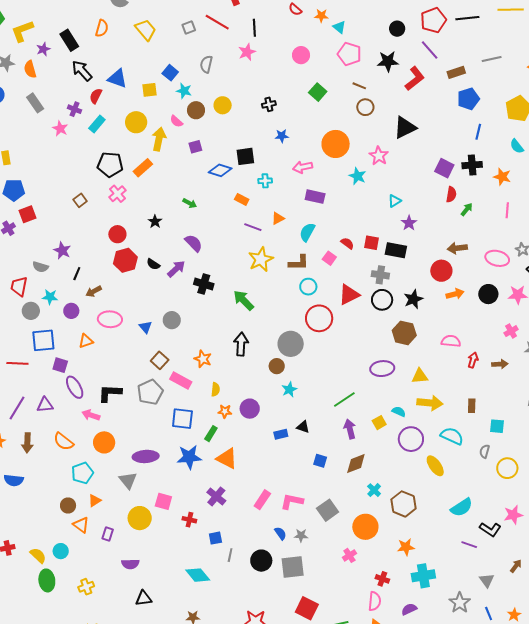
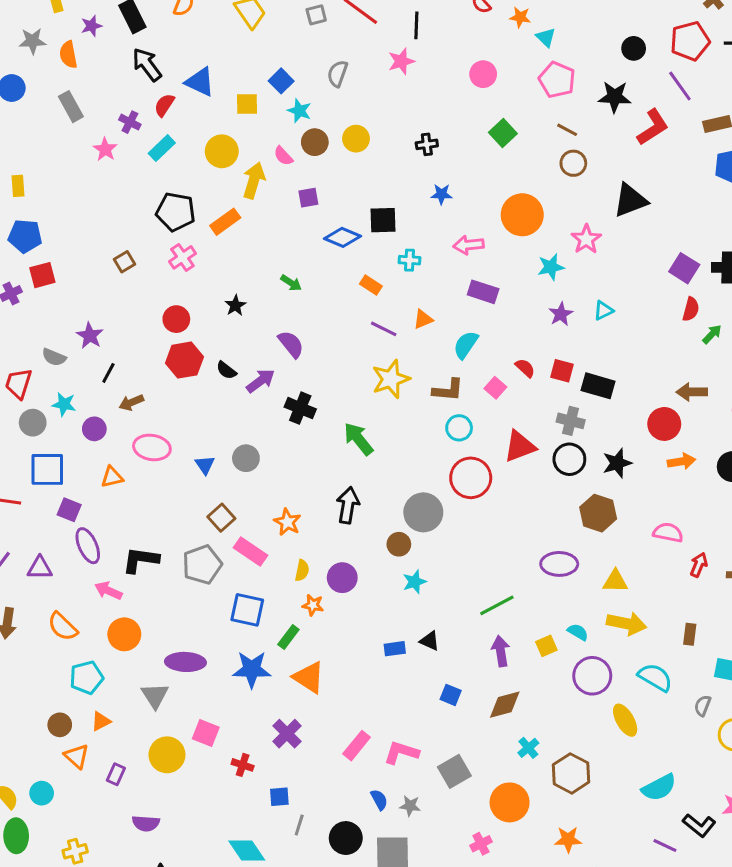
cyan star: (358, 176) -> (551, 267), turned 30
purple star: (409, 223) -> (561, 314), moved
purple circle: (250, 409) -> (342, 578), moved

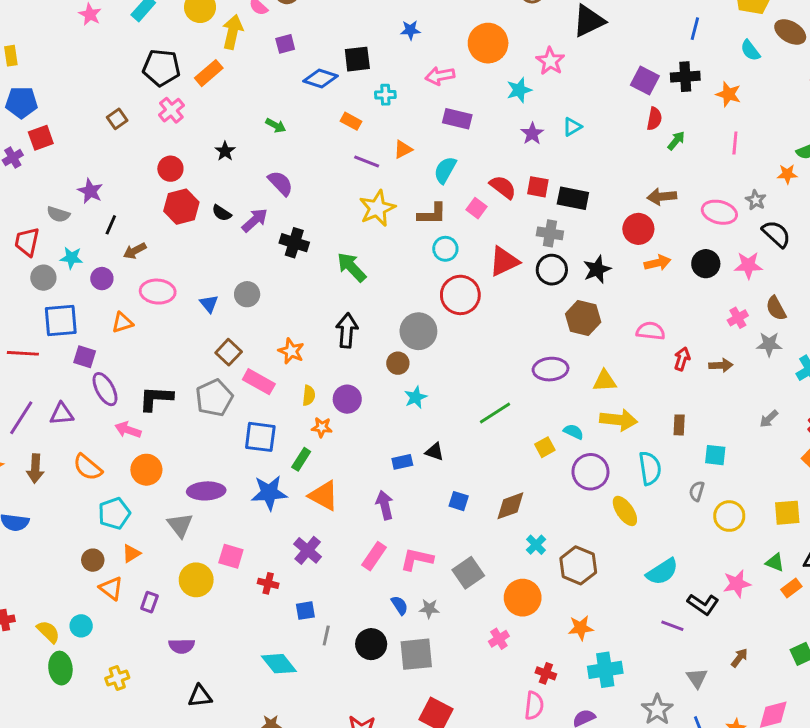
red semicircle: (525, 368) -> (503, 187), size x1.4
purple arrow: (501, 651) -> (385, 505), moved
cyan semicircle: (655, 677) -> (650, 468), turned 56

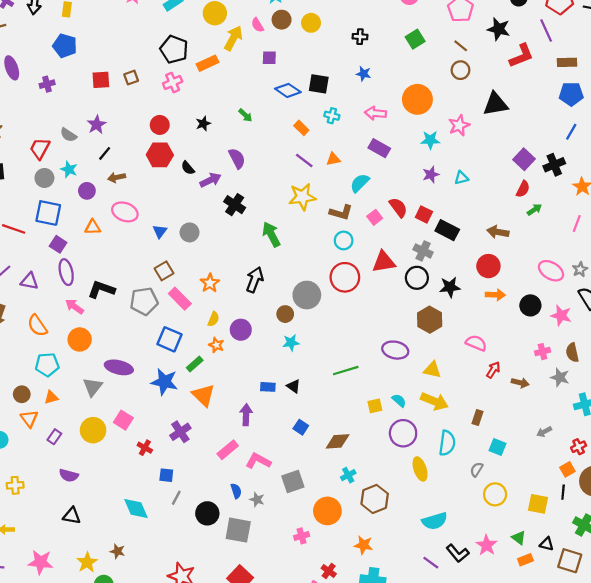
black cross: (685, 77) -> (554, 165), turned -35
red square: (41, 138) -> (101, 80), moved
brown arrow: (662, 197) -> (498, 232), moved
pink star: (737, 584) -> (487, 545), turned 30

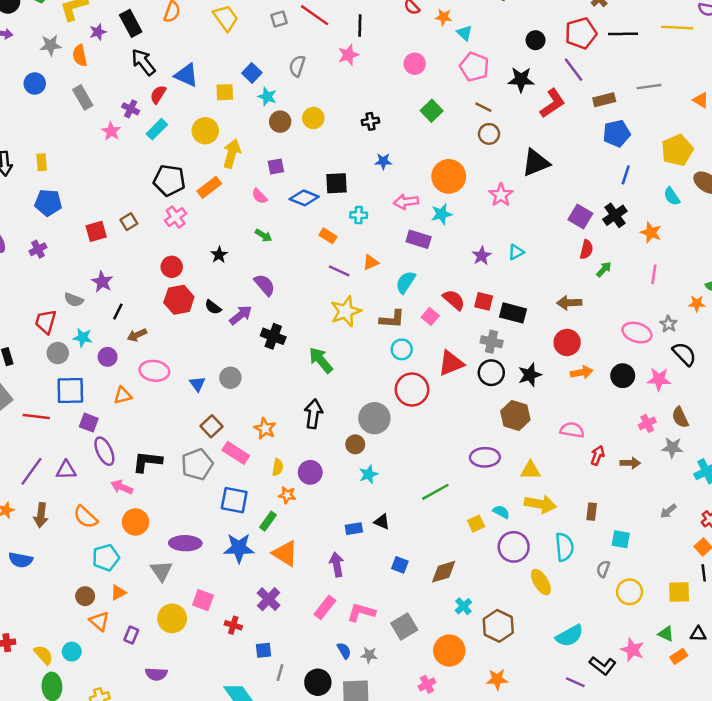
pink semicircle: (257, 25) -> (259, 196), moved
cyan star: (430, 140) -> (442, 214), moved

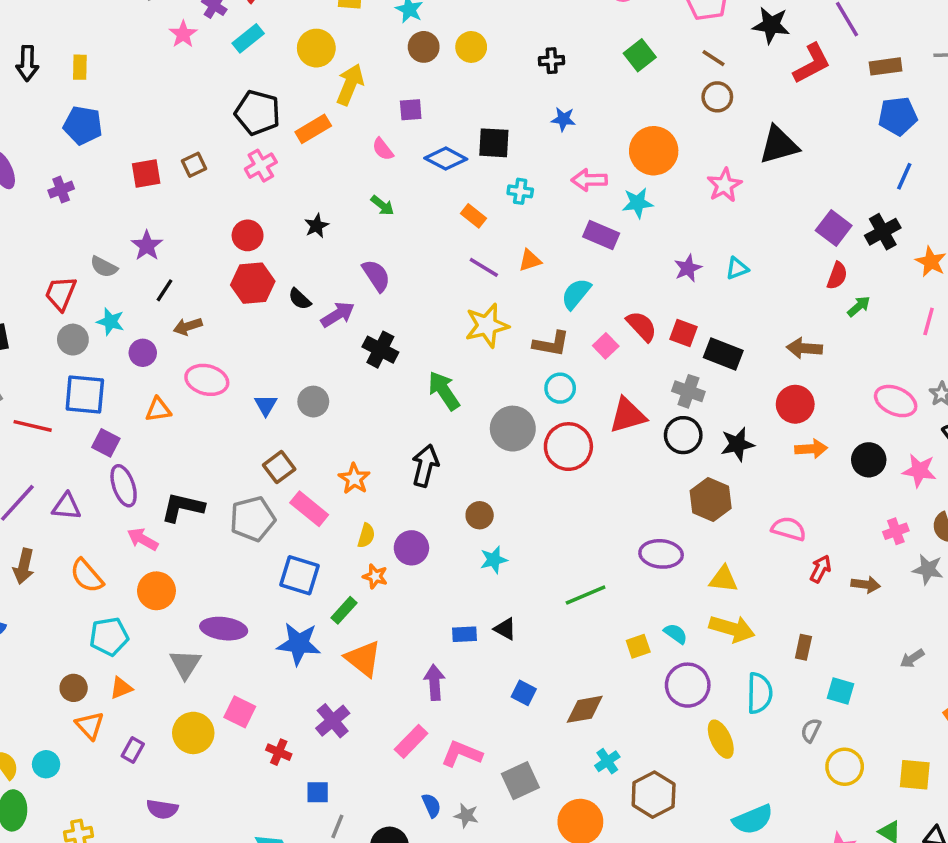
gray circle: (374, 418) -> (513, 429), moved

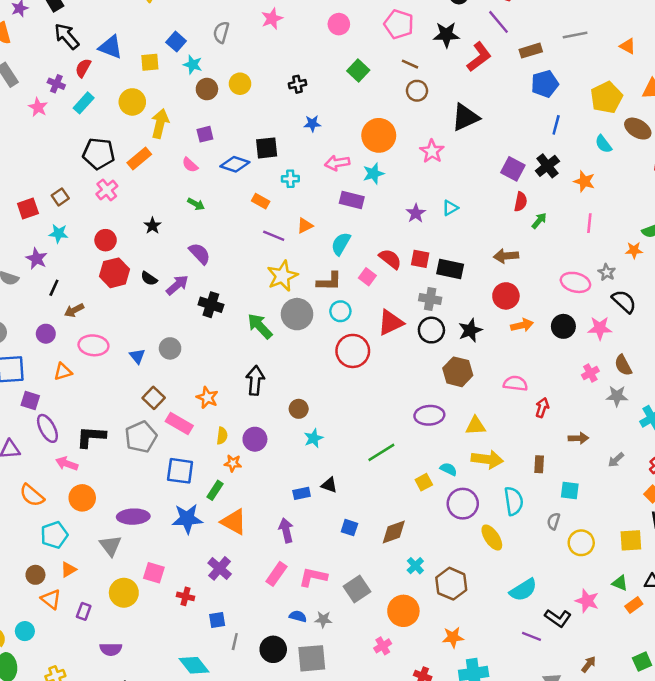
cyan star: (111, 322) -> (58, 233), moved
gray circle: (513, 429) -> (297, 314), moved
brown arrow: (866, 585) -> (578, 438), moved
blue semicircle: (431, 805) -> (298, 616), turned -42

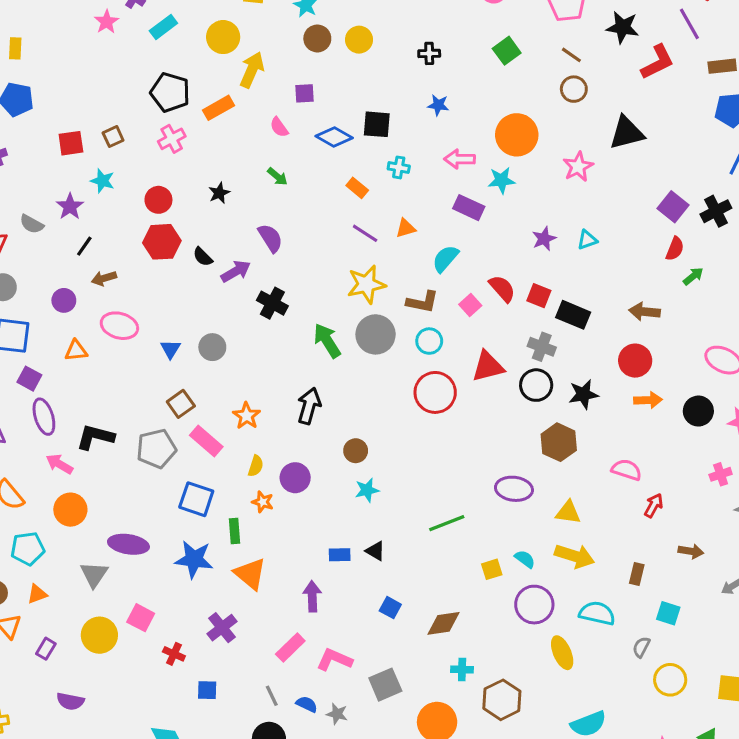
green rectangle: (215, 490) -> (234, 531), turned -48
cyan semicircle: (514, 501) -> (597, 613), turned -80
cyan cross: (415, 566) -> (462, 669), turned 35
gray line: (235, 642) -> (272, 696), moved, turned -49

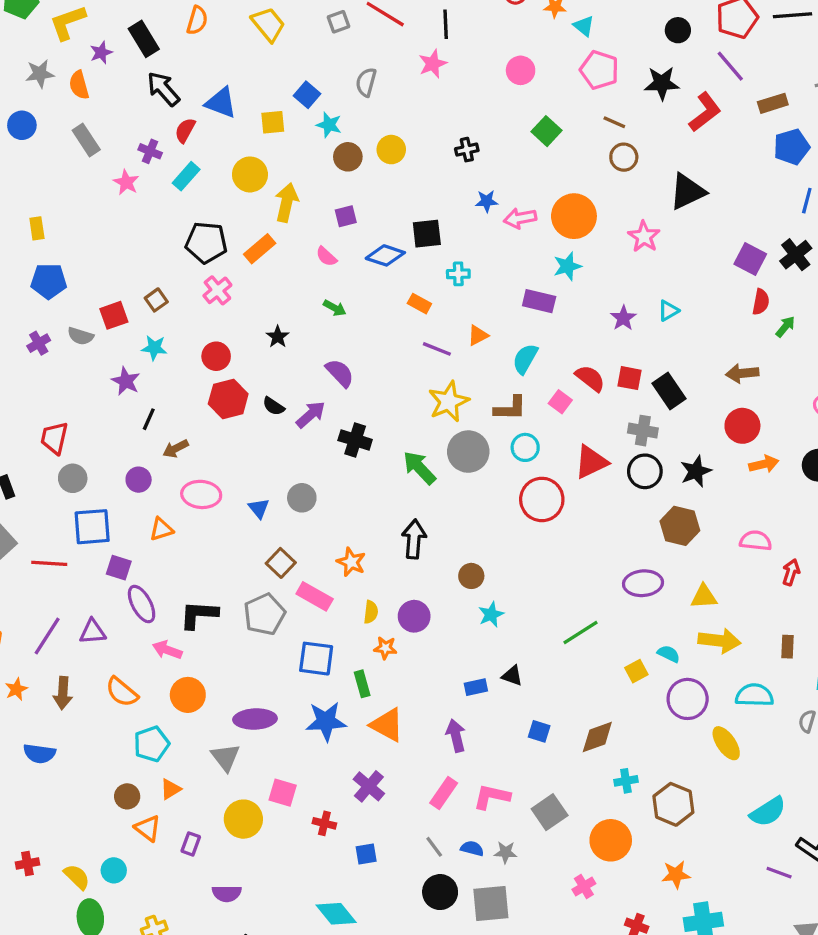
pink arrow: (460, 159) -> (520, 218), moved
gray semicircle: (32, 224) -> (80, 336), moved
black rectangle: (573, 315) -> (669, 391), turned 44

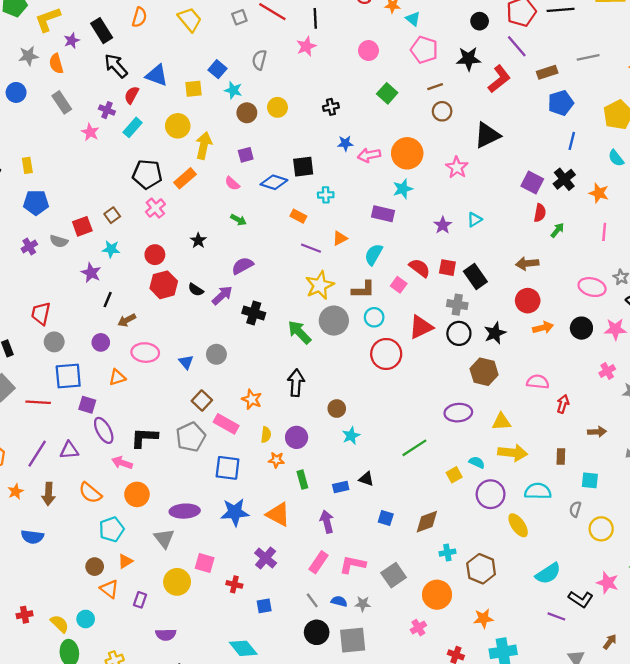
brown line: (614, 122) -> (435, 87), turned -42
purple semicircle: (340, 373) -> (242, 266), turned -75
green rectangle: (362, 684) -> (302, 480), moved

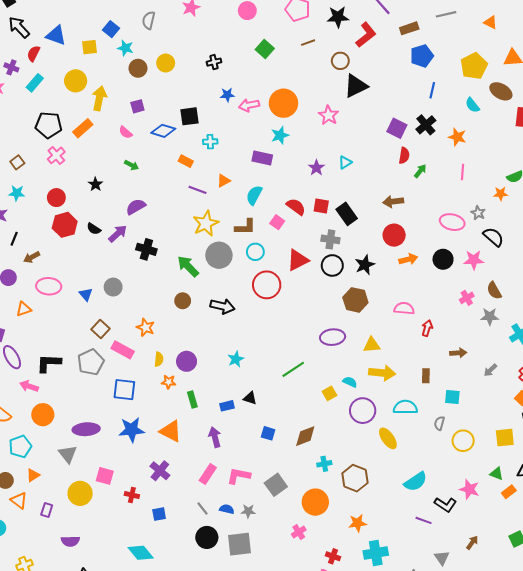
brown circle: (442, 111) -> (340, 61), moved
black arrow: (296, 383) -> (222, 306), moved, turned 100
brown circle: (337, 409) -> (183, 301), moved

